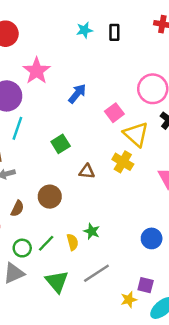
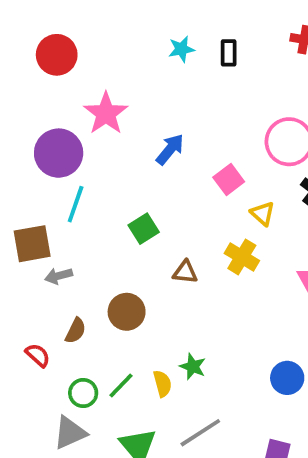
yellow triangle: (136, 134) -> (263, 214), size x0.6

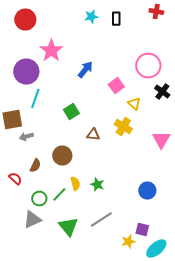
yellow semicircle: (163, 384) -> (75, 184), moved

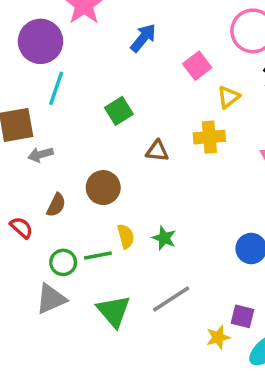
yellow triangle: (134, 104) -> (229, 97), turned 40
yellow cross: (123, 127) -> (209, 137), turned -36
green line: (59, 195) -> (98, 255), turned 35

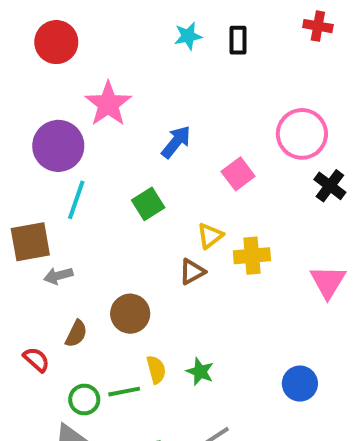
yellow triangle: (229, 97) -> (210, 236), moved
green square: (119, 111) -> (148, 204), moved
brown triangle: (157, 151) -> (192, 272), turned -35

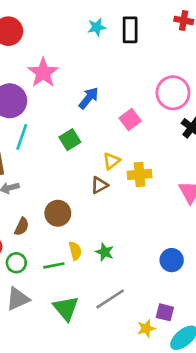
black rectangle: (238, 40) -> (130, 30), size x1.4
green circle: (84, 400) -> (16, 263), moved

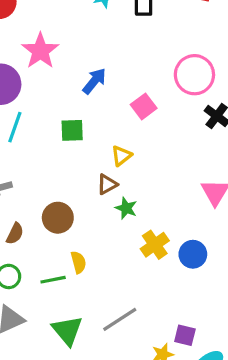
green square: (70, 140) -> (72, 130), turned 30
yellow cross: (139, 174) -> (155, 245), moved, turned -30
green star: (105, 252) -> (126, 208), moved
blue circle: (172, 260) -> (193, 254), moved

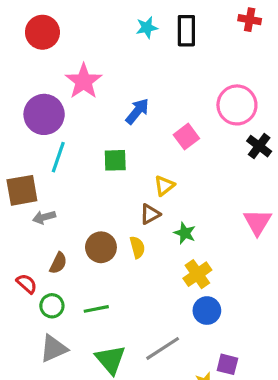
green star: (126, 208) -> (185, 233), moved
blue circle: (193, 254) -> (207, 311), moved
yellow semicircle: (78, 262) -> (137, 247), moved

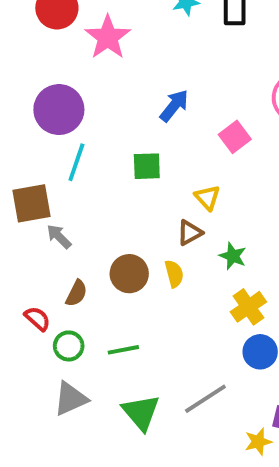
pink star: (84, 81) -> (108, 37), moved
yellow triangle: (164, 186) -> (207, 197), turned -35
gray arrow: (44, 217) -> (59, 237), turned 60

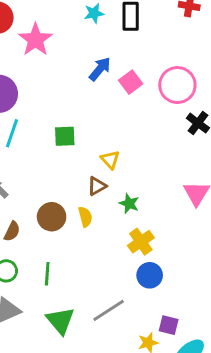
blue arrow: (174, 106) -> (100, 69), moved
pink square: (235, 137) -> (131, 82), moved
green line: (123, 350) -> (47, 274), turned -75

